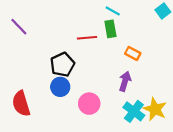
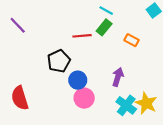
green rectangle: (110, 29) -> (104, 27), turned 49
orange rectangle: (133, 53) -> (132, 40), moved
blue circle: (60, 87) -> (78, 80), moved

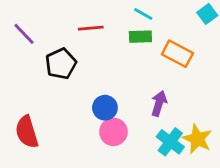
green rectangle: (104, 27) -> (140, 37), turned 49
red line: (82, 36) -> (91, 28), moved
orange rectangle: (132, 40) -> (177, 54), size x1.5
black pentagon: (59, 61) -> (61, 64), moved

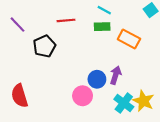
blue circle: (105, 108) -> (97, 79), moved

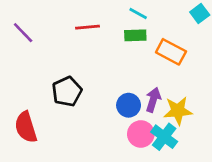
black pentagon: (44, 46) -> (67, 92), moved
pink circle: (83, 96) -> (141, 134), moved
yellow star: (143, 101) -> (178, 111), moved, turned -30

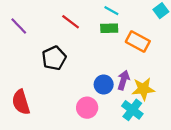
red line: (87, 27) -> (71, 22), turned 42
black pentagon: (67, 92) -> (54, 58), moved
pink circle: (141, 134) -> (87, 108), moved

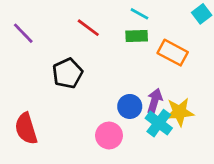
cyan cross: (132, 110) -> (159, 123), moved

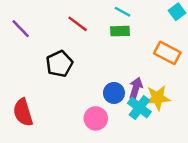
orange rectangle: (173, 53) -> (167, 53), moved

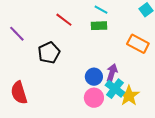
purple line: (21, 29) -> (17, 34), moved
yellow star: (158, 98) -> (129, 96), moved, turned -30
pink circle: (96, 118) -> (94, 98), moved

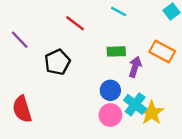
green rectangle: (99, 26) -> (116, 51), moved
purple arrow: (112, 73) -> (135, 67), moved

